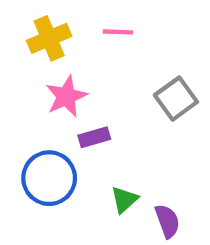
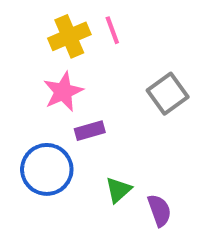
pink line: (118, 32) -> (112, 30), turned 68
yellow cross: (49, 38) -> (69, 36), moved

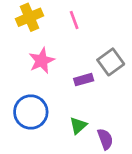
yellow cross: (69, 36) -> (29, 17), moved
purple rectangle: (90, 131) -> (84, 80), moved

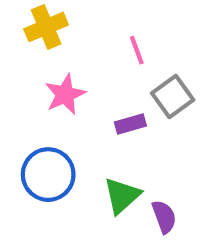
pink line: (74, 20) -> (137, 50), moved
green triangle: (78, 126) -> (122, 196), size x1.4

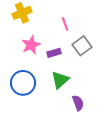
purple rectangle: (130, 124) -> (54, 53), moved
green triangle: (122, 196) -> (60, 80), moved

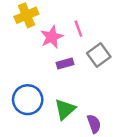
pink star: (31, 45) -> (52, 37), moved
green triangle: (60, 80) -> (65, 109), moved

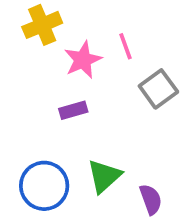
purple rectangle: (65, 64) -> (73, 110), moved
blue circle: (28, 100) -> (44, 186), moved

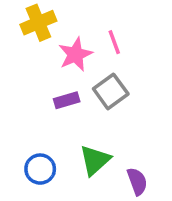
gray square: (158, 89) -> (111, 91), moved
blue circle: (44, 186) -> (40, 169), size x0.7

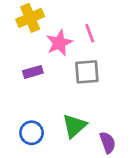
gray square: (111, 91) -> (87, 72), turned 32
purple rectangle: (67, 100) -> (33, 72), moved

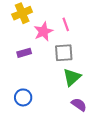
green triangle: (74, 126) -> (72, 77), moved
purple semicircle: (108, 142) -> (79, 105), turned -35

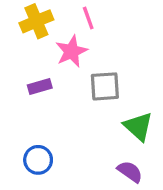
pink line: (66, 24) -> (88, 18), moved
green triangle: (72, 77) -> (138, 126), moved, turned -36

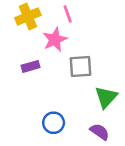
green triangle: (138, 126) -> (106, 97), turned 30
blue circle: (38, 160) -> (54, 123), moved

